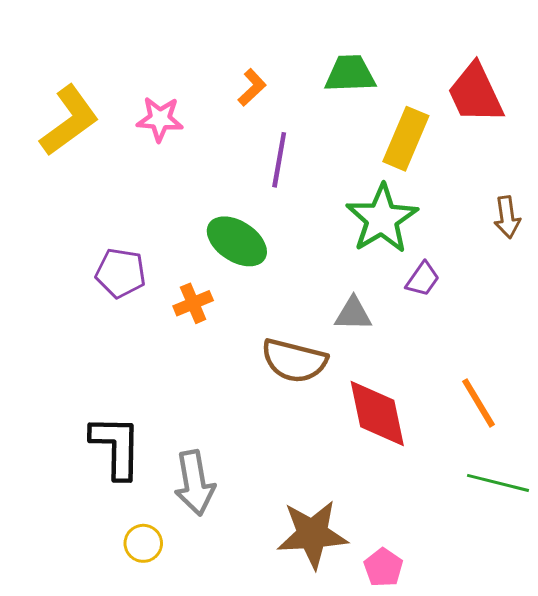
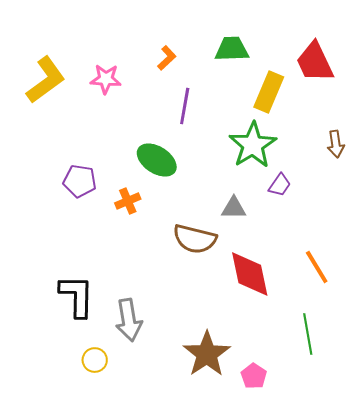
green line: (498, 483) -> (308, 334), moved, turned 66
brown star: (312, 534) -> (207, 354), turned -30

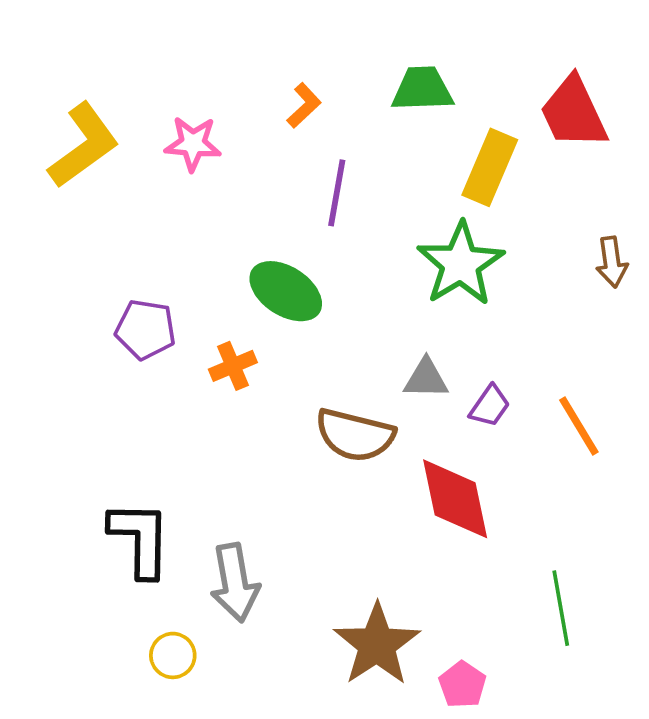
purple trapezoid: (280, 185) -> (490, 406), moved
orange line: (317, 267) -> (579, 426), moved

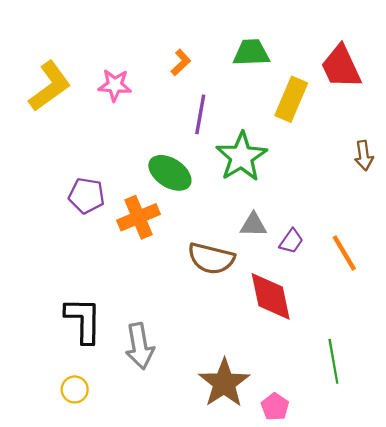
green star: (461, 264) -> (241, 157), moved
orange cross: (233, 366) -> (139, 217), size x1.5
yellow circle: (173, 655) -> (75, 389), moved

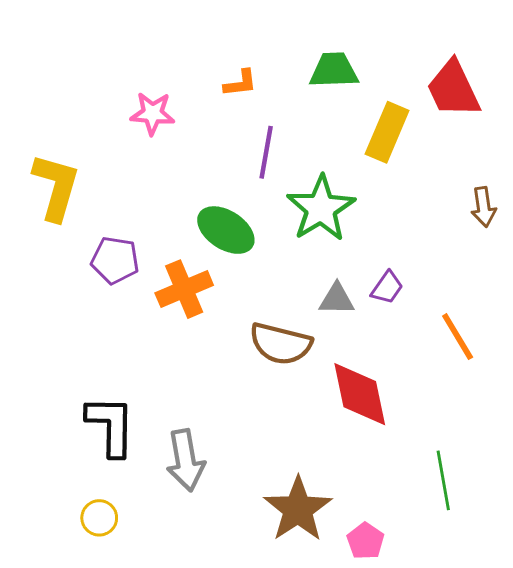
orange L-shape: (181, 62) -> (240, 83), turned 36
yellow L-shape: (50, 86) -> (56, 187), moved, turned -38
purple trapezoid: (291, 241) -> (387, 288), moved

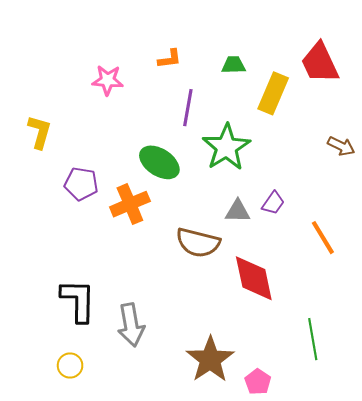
green trapezoid: (334, 70) -> (234, 65), moved, size x0.7
yellow L-shape: (56, 187) -> (40, 132), size x0.7
brown arrow: (483, 207) -> (341, 146), turned -56

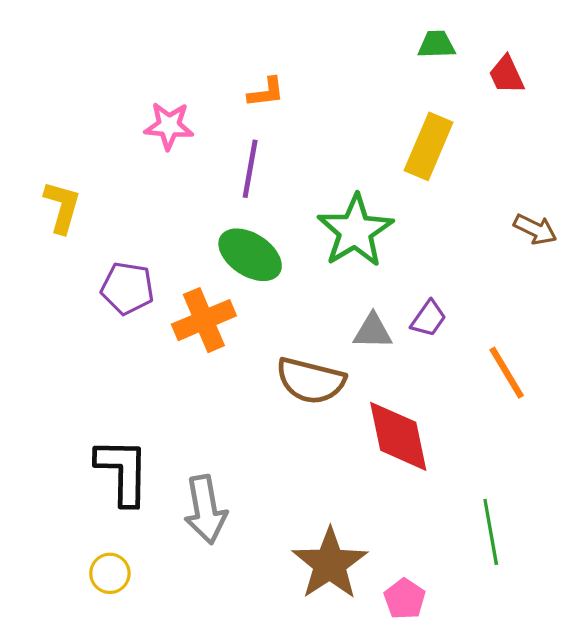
red trapezoid: (320, 63) -> (507, 75), moved, size x0.6
green trapezoid: (234, 65) -> (436, 44), moved
purple line: (188, 108) -> (250, 169), moved

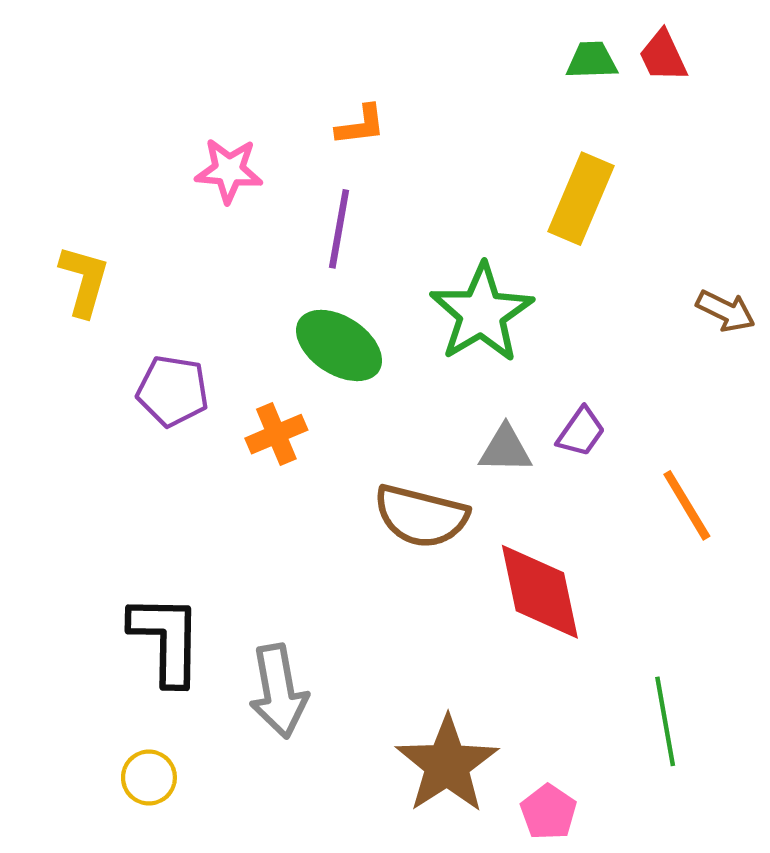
red trapezoid: (507, 75) -> (663, 56), moved
orange cross: (204, 320) -> (276, 434), size x0.7

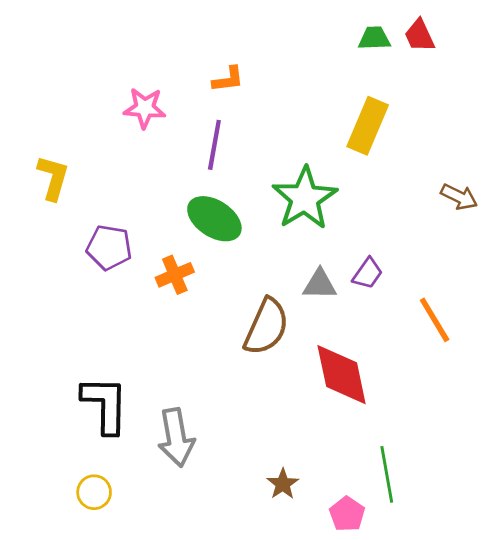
brown semicircle: (421, 516) -> (266, 327), turned -80
green line: (665, 721) -> (387, 474), moved
brown star: (447, 765) -> (283, 484), size x0.5

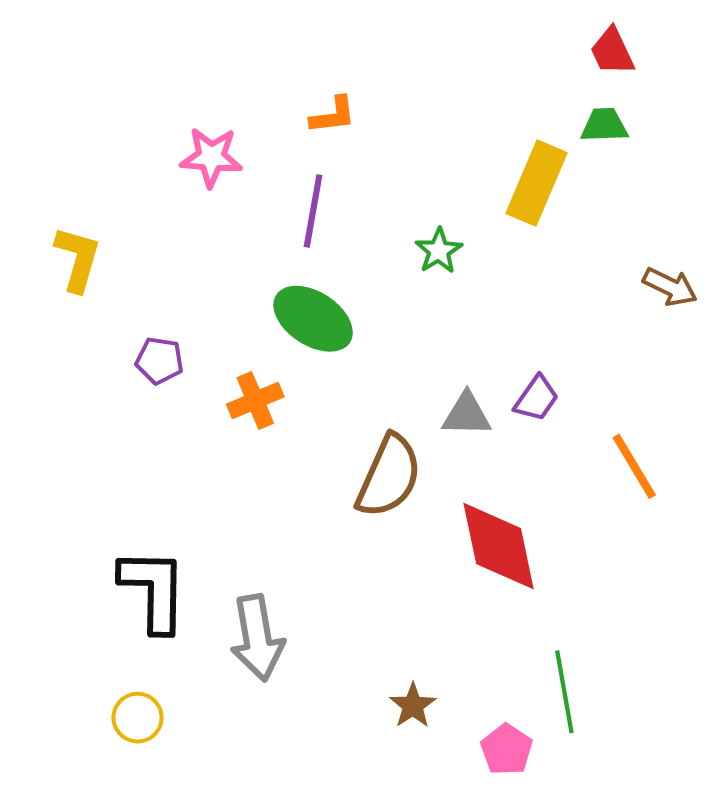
green trapezoid: (374, 38) -> (604, 125), moved
green star: (305, 198) -> (439, 251), moved, size x0.5
purple pentagon: (109, 247) -> (159, 361), size x0.7

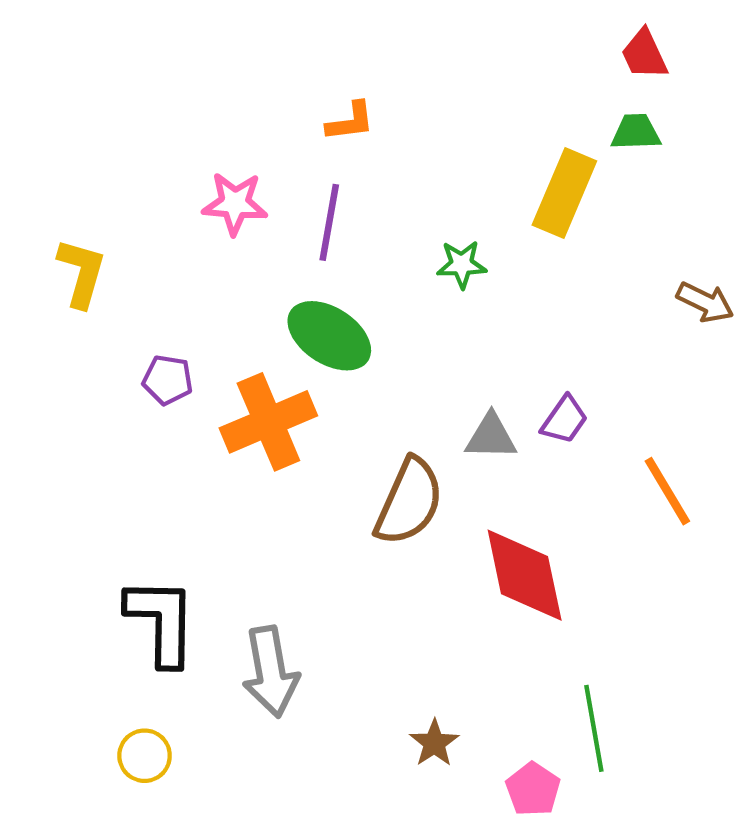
pink star: (211, 157) -> (235, 203), moved
green star: (439, 251) -> (462, 264), turned 30
orange cross: (255, 400) -> (268, 422), size x1.6

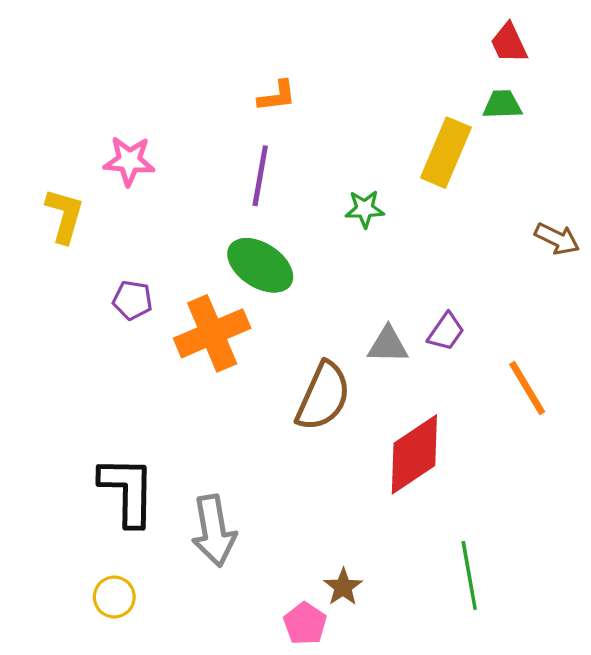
pink star: (235, 203) -> (129, 161), moved
red diamond: (525, 575) -> (414, 454), turned 68
pink pentagon: (533, 789) -> (305, 624), moved

